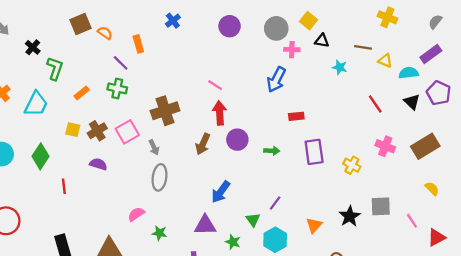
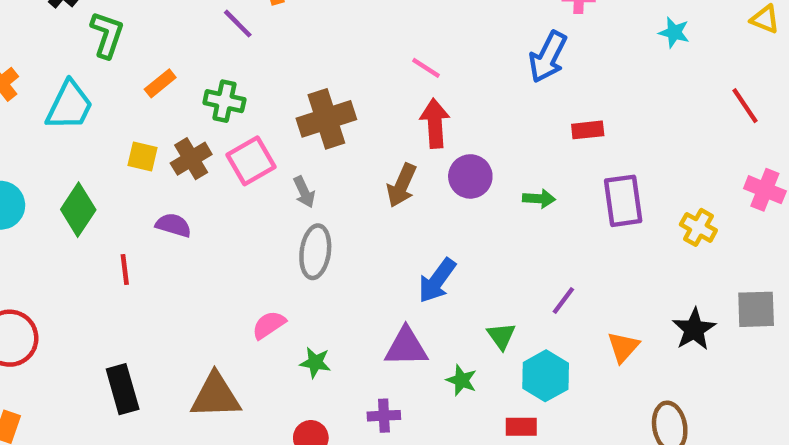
green cross: (117, 88) -> (224, 101), moved
purple semicircle: (98, 164) -> (173, 225), moved
purple line: (275, 203) -> (563, 300), moved

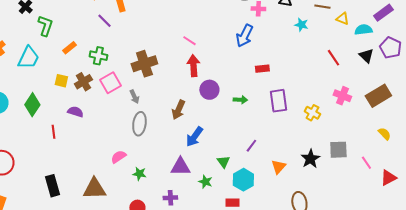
brown arrow: (402, 185) -> (178, 110), moved

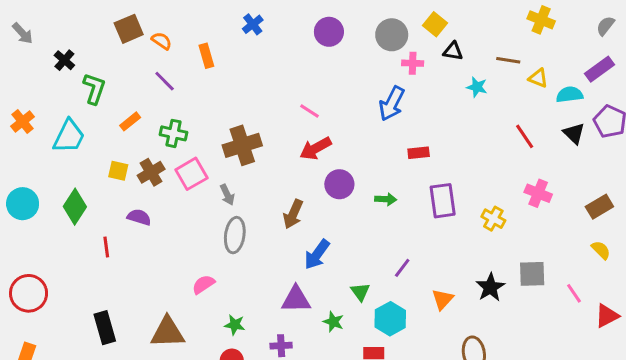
purple line: (104, 21) -> (165, 81), moved
red arrow: (193, 66) -> (315, 148), turned -115
brown rectangle: (378, 96) -> (599, 207), moved, size x0.7
green star: (139, 174) -> (235, 325), moved

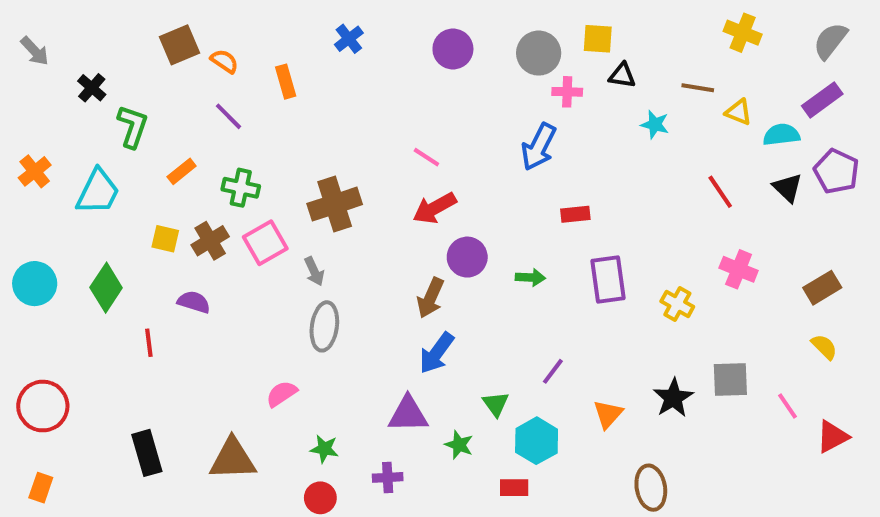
yellow square: (435, 24) -> (598, 39), turned -35
gray semicircle: (605, 26) -> (830, 41), size x1.4
brown arrow: (293, 214) -> (430, 298), moved

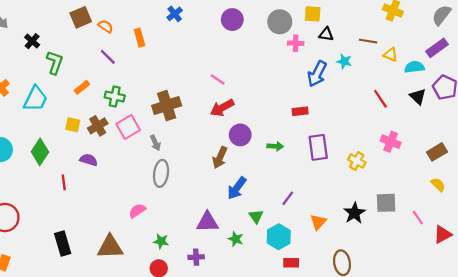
blue arrow: (539, 147) -> (317, 74), moved
blue arrow: (437, 353) -> (237, 188), moved
red rectangle: (514, 488) -> (291, 263), moved

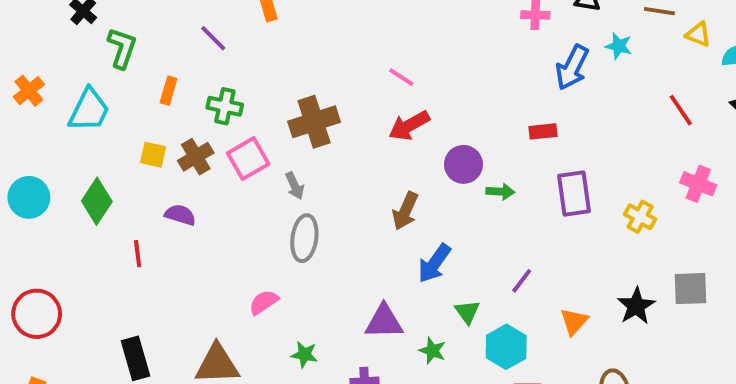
orange rectangle: (82, 87) -> (169, 91), turned -35
purple circle: (240, 135) -> (463, 164), moved

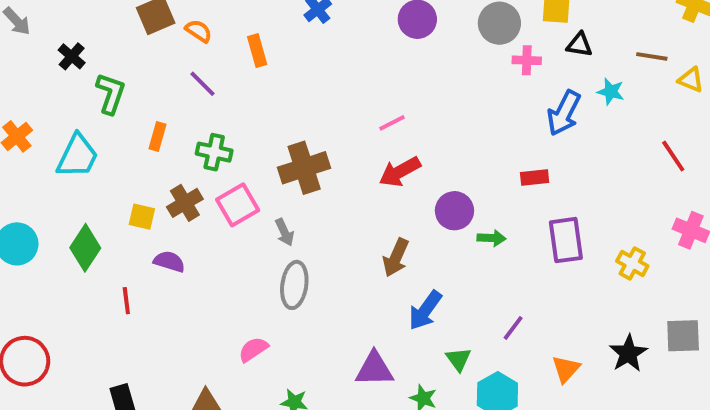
pink line: (401, 77) -> (392, 123), turned -60
yellow square: (153, 155) -> (142, 217), moved

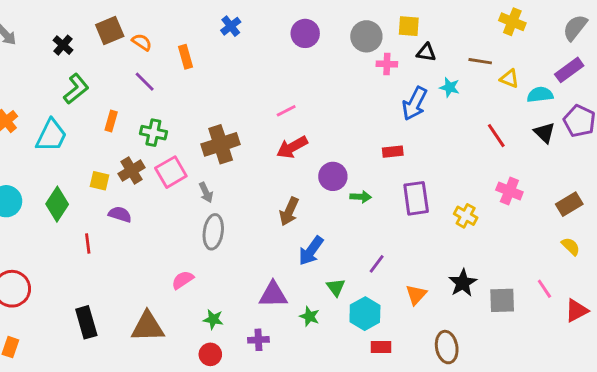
black cross: (72, 56) -> (63, 45), moved
green L-shape: (111, 94) -> (76, 89), turned 32
gray square: (683, 336) -> (502, 300), moved

